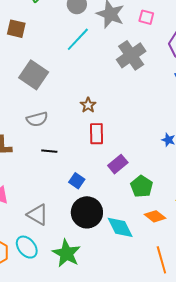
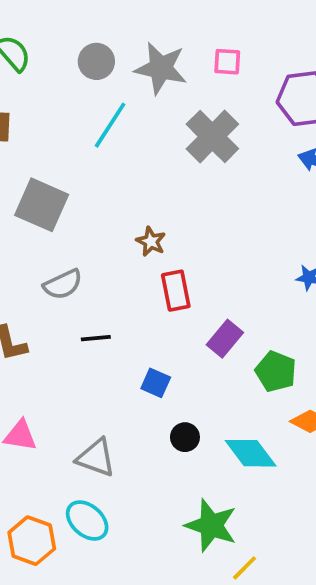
black circle: (87, 212) -> (185, 437), size x0.5
green star: (67, 253) -> (211, 525), moved

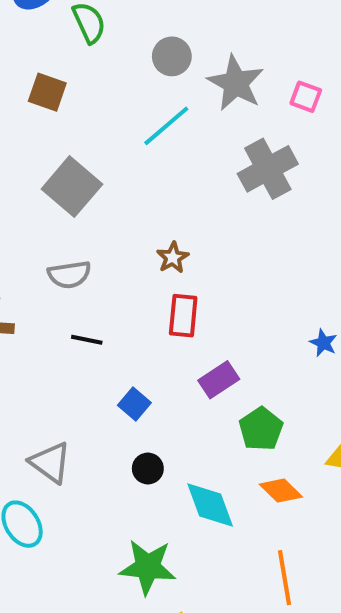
green star: (211, 525) -> (148, 567), turned -30

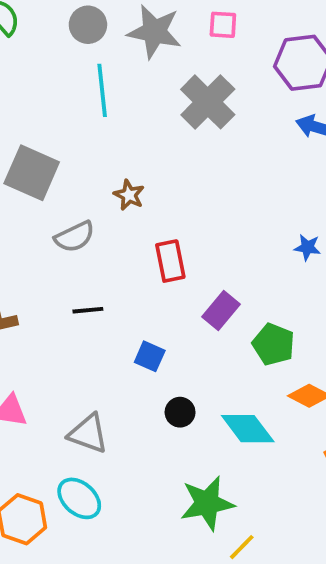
cyan line: (166, 126) -> (102, 90), turned -39
brown star: (173, 258) -> (129, 195), moved
gray semicircle: (69, 275) -> (75, 237), moved

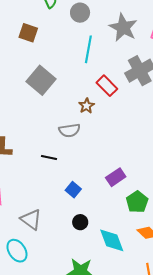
gray circle: (88, 25) -> (80, 13), moved
gray semicircle: (75, 237) -> (69, 130), moved
red rectangle: (170, 261) -> (107, 86), moved, turned -50

